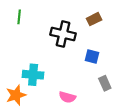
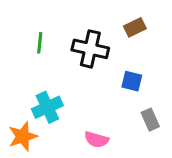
green line: (19, 17) -> (40, 43), moved
cyan cross: (33, 75) -> (47, 107), turned -30

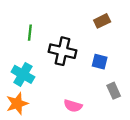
black cross: (90, 49) -> (62, 51), moved
cyan cross: (47, 107) -> (23, 74), moved, turned -35

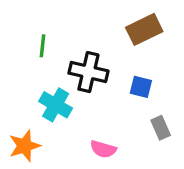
brown rectangle: (102, 21) -> (144, 29), size x1.5
cyan cross: (23, 74) -> (56, 105), moved

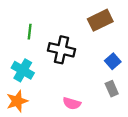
blue square: (141, 87) -> (113, 61), moved, turned 35
cyan cross: (56, 105) -> (23, 70), moved

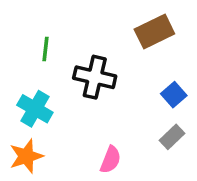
gray rectangle: (112, 89) -> (172, 137), turned 70
pink semicircle: (72, 103) -> (110, 160), turned -84

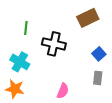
gray rectangle: (172, 137) -> (98, 78), turned -40
orange star: (26, 156) -> (15, 89), turned 30

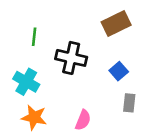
blue square: (99, 54) -> (119, 71), moved
orange star: (15, 89) -> (34, 117), moved

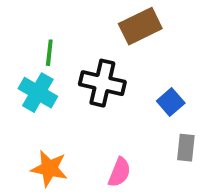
brown rectangle: (116, 24) -> (140, 26), moved
cyan cross: (26, 82) -> (38, 93), moved

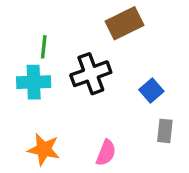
black cross: (102, 83) -> (91, 74), turned -33
cyan cross: (38, 93) -> (34, 82), turned -32

